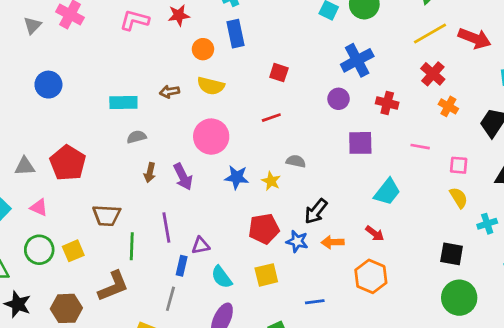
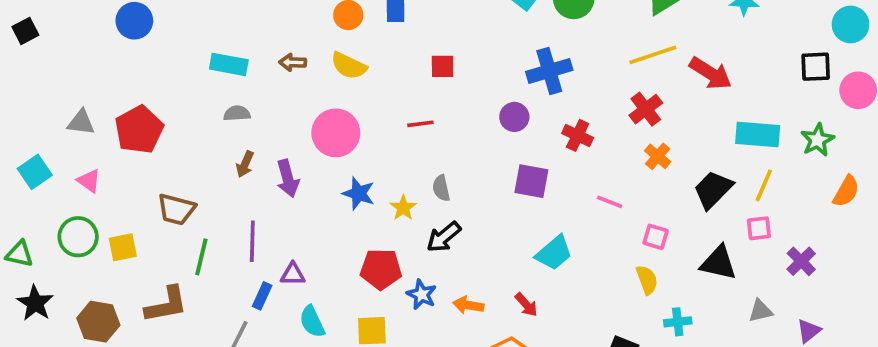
red square: (279, 73) -> (443, 66), turned -30
gray semicircle: (296, 161) -> (441, 188), turned -126
black arrow: (316, 211) -> (444, 237), moved

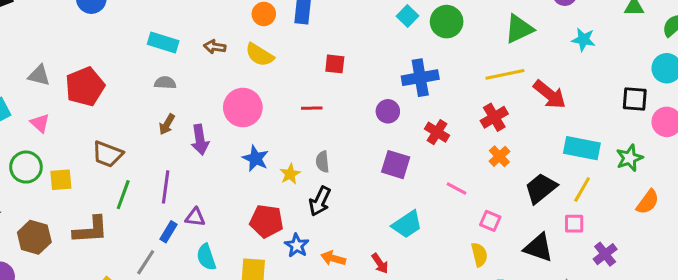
black arrow: (444, 237) -> (320, 201), turned -32

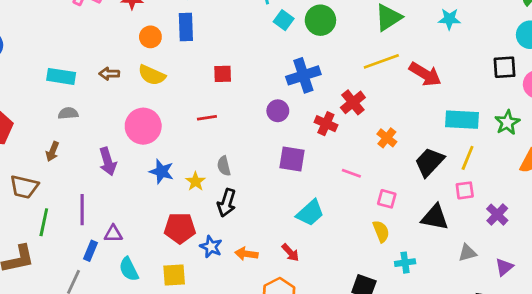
red cross: (494, 117) -> (353, 102), moved
brown arrow: (167, 124) -> (52, 151), moved

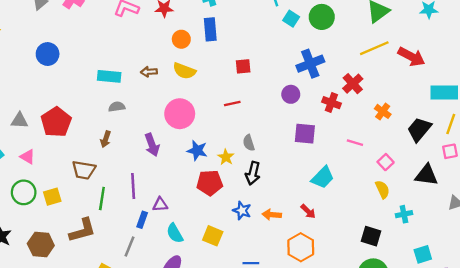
pink square: (387, 199) -> (386, 162), turned 35
red pentagon: (180, 228) -> (210, 183), moved
yellow square: (174, 275) -> (213, 236), turned 30

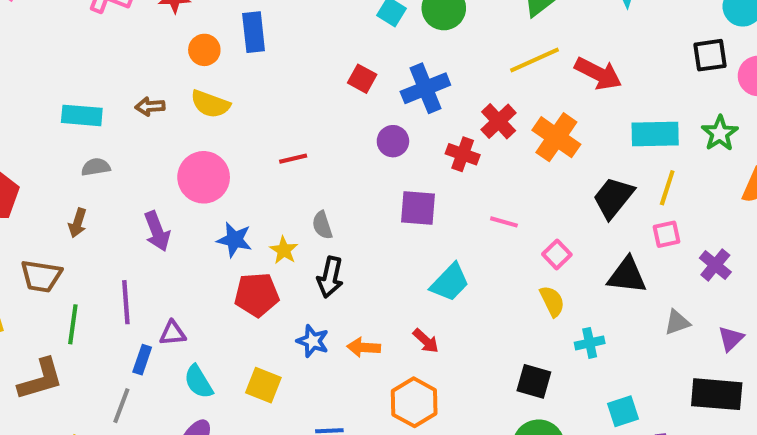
red square: (243, 66) -> (362, 79), moved, turned 35
orange cross: (383, 111) -> (556, 137), moved, size x1.6

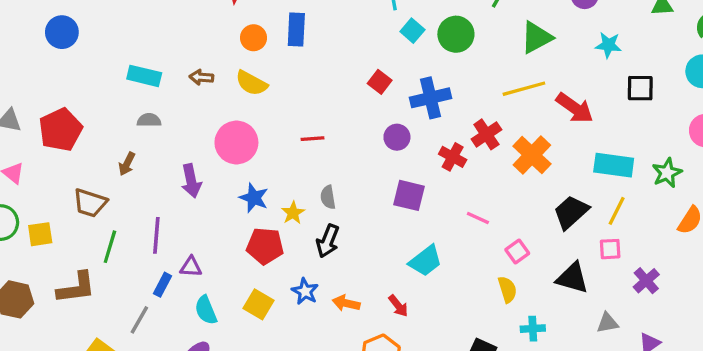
black square: (710, 55) -> (640, 88), moved
yellow square: (263, 385) -> (259, 304), moved

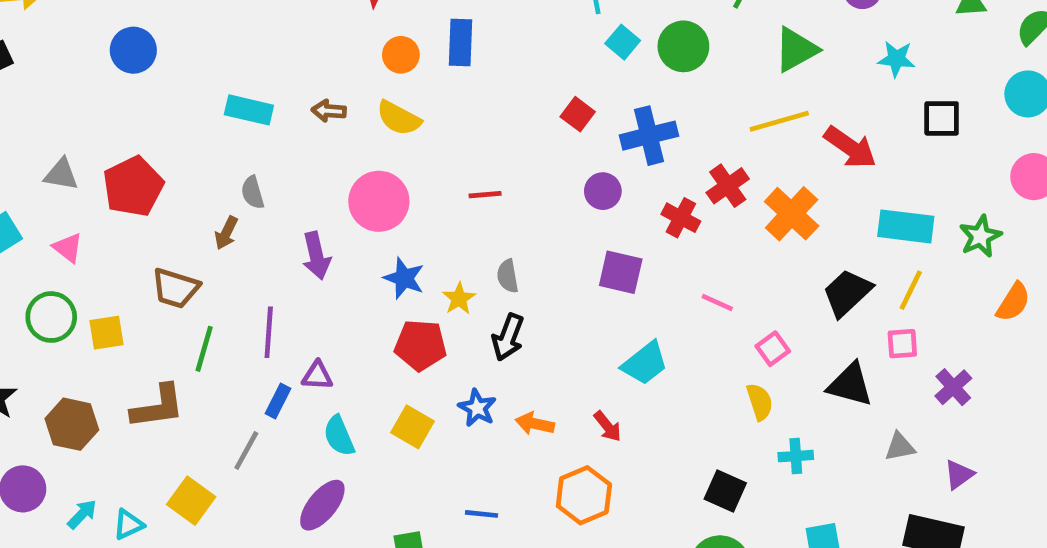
gray semicircle: (149, 120) -> (253, 192), moved, turned -105

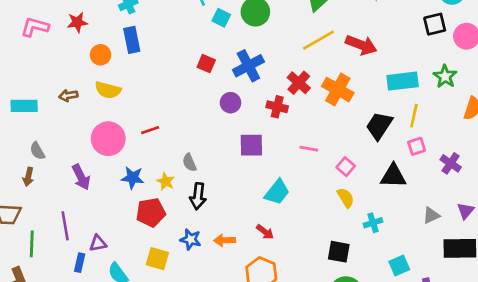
black square: (942, 118) -> (435, 24), moved
red line: (485, 195) -> (150, 130), moved
gray triangle: (900, 447) -> (431, 215), moved

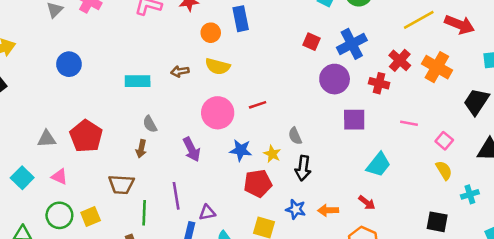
purple circle: (230, 103) -> (335, 79), size x1.5

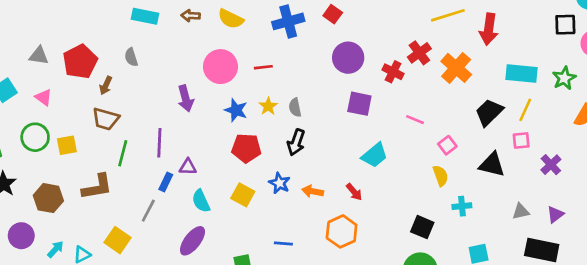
red arrow: (460, 25) -> (489, 29), turned 64
blue cross: (352, 44) -> (288, 21), moved
gray semicircle: (150, 124) -> (131, 57), moved
brown arrow: (141, 149) -> (106, 85), moved
yellow star: (272, 154) -> (268, 106), moved

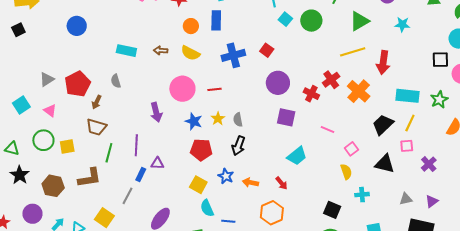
gray triangle: (39, 56) -> (47, 79), turned -42
cyan semicircle: (201, 201) -> (207, 208), moved

